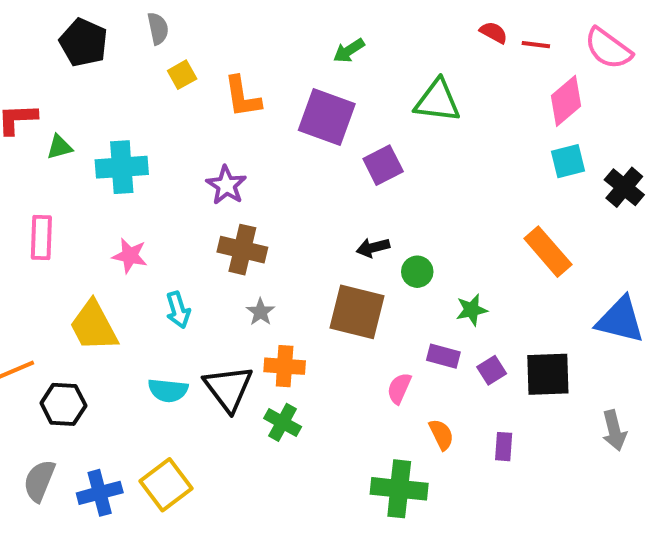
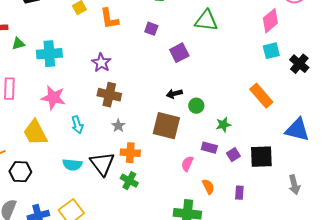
purple square: (327, 117) -> (151, 29), size x0.5
pink star: (130, 256) -> (53, 98), size x1.4

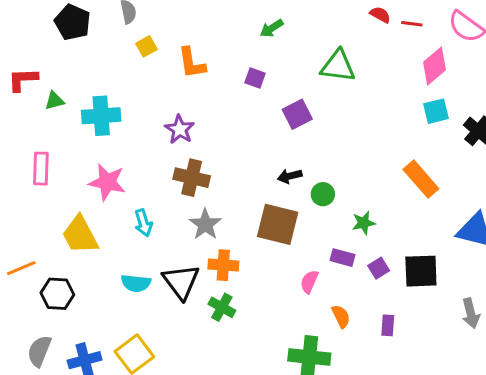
gray star: (118, 126) -> (205, 224), size x1.5

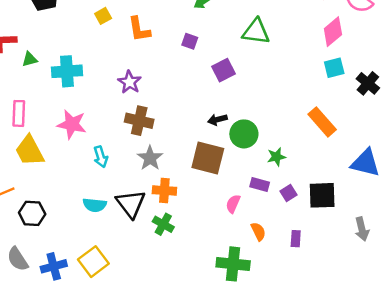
green circle: (323, 194) -> (244, 134), size x1.5
yellow trapezoid: (80, 235) -> (30, 151), moved
gray semicircle: (39, 351) -> (18, 259), turned -55

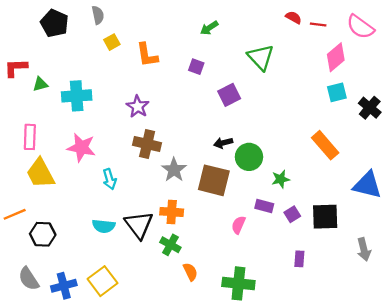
green triangle: (256, 32) -> (261, 57), turned 40
gray star: (150, 158) -> (174, 170), moved
orange semicircle: (258, 231) -> (190, 272), moved

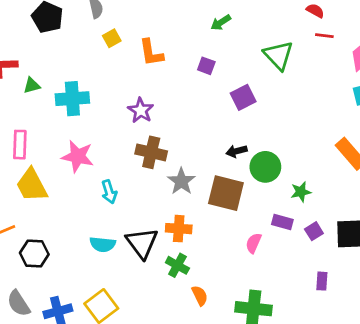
red line: (318, 24) -> (324, 36), moved

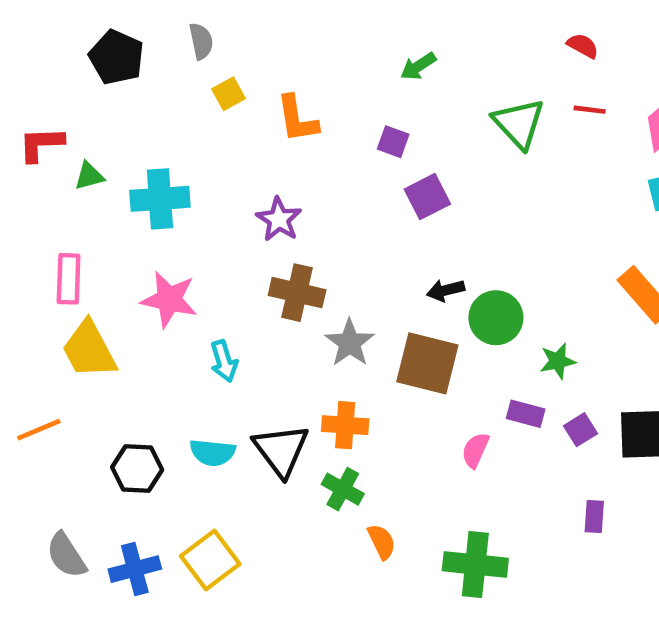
red line: (324, 36) -> (590, 110), moved
purple square: (243, 97) -> (427, 197), moved
black hexagon: (34, 254) -> (137, 469), moved

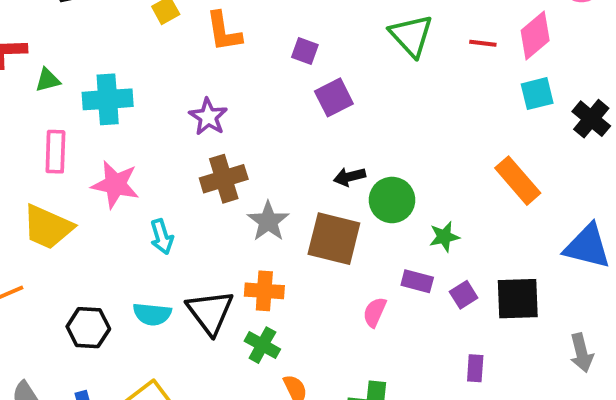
red line: (590, 110) -> (483, 43), moved
pink rectangle: (69, 279) -> (55, 152), moved
brown cross: (297, 293) -> (224, 179), turned -30
yellow trapezoid: (89, 350) -> (48, 227), turned -38

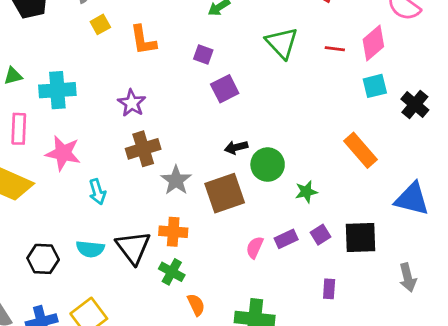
brown square: (334, 239) -> (225, 193), turned -33
purple rectangle: (417, 281) -> (286, 239), moved, turned -40

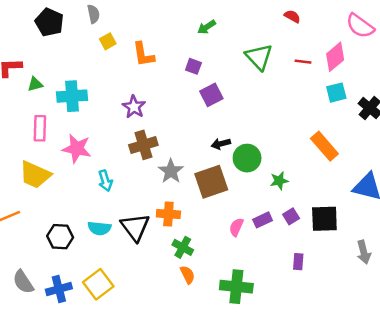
green cross: (172, 272) -> (183, 247), moved

